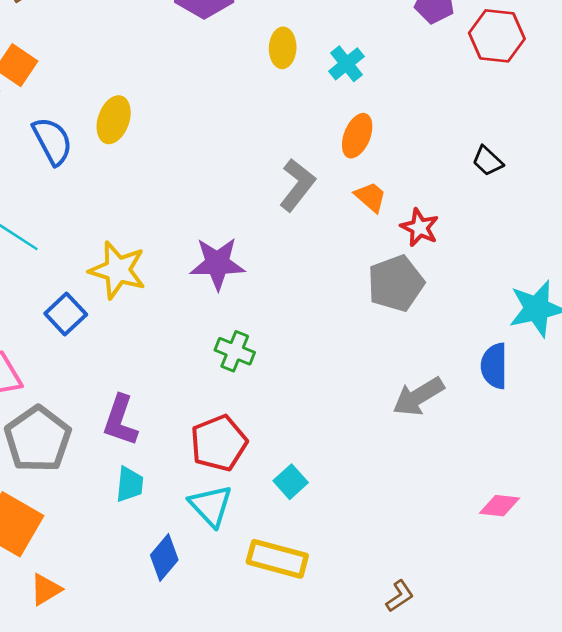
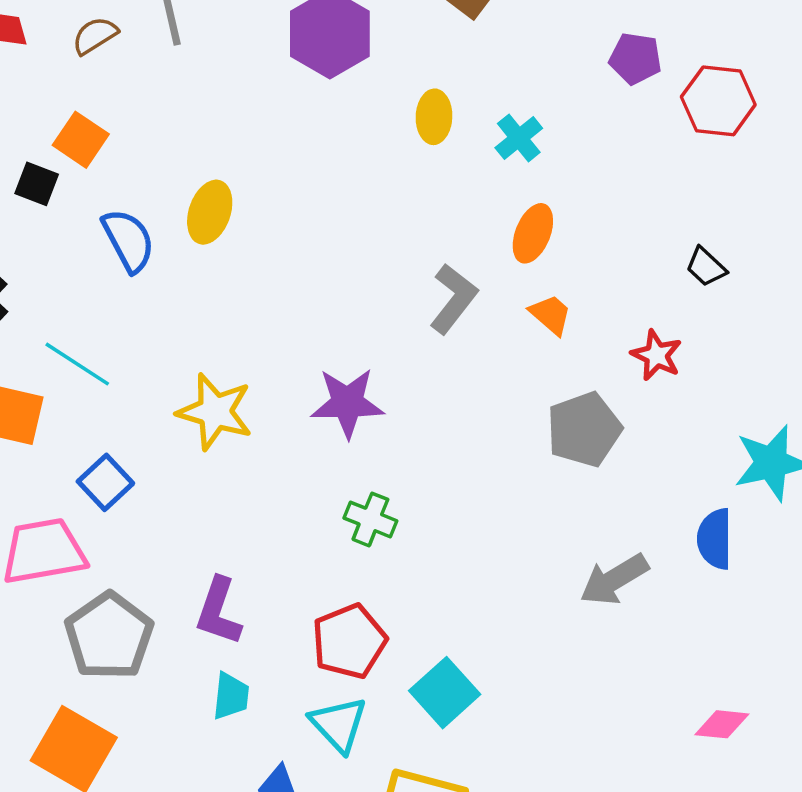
red star: (420, 228) -> (657, 355), moved
blue square: (66, 314) -> (105, 482), moved
cyan square: (291, 482) -> (445, 693), size x1.5

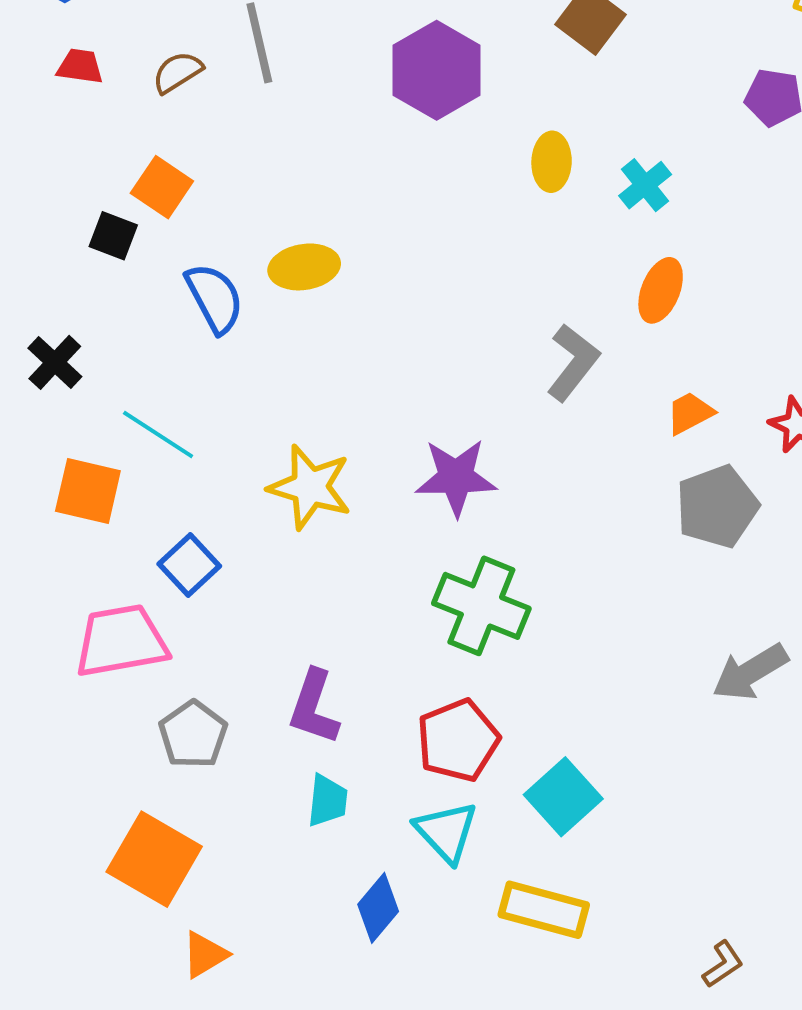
yellow ellipse: (210, 212) -> (304, 267), turned 62
orange trapezoid: (551, 315) -> (690, 413), moved, turned -69
green cross: (370, 519) -> (481, 606), size x1.6
gray pentagon: (109, 636) -> (193, 734), size x0.7

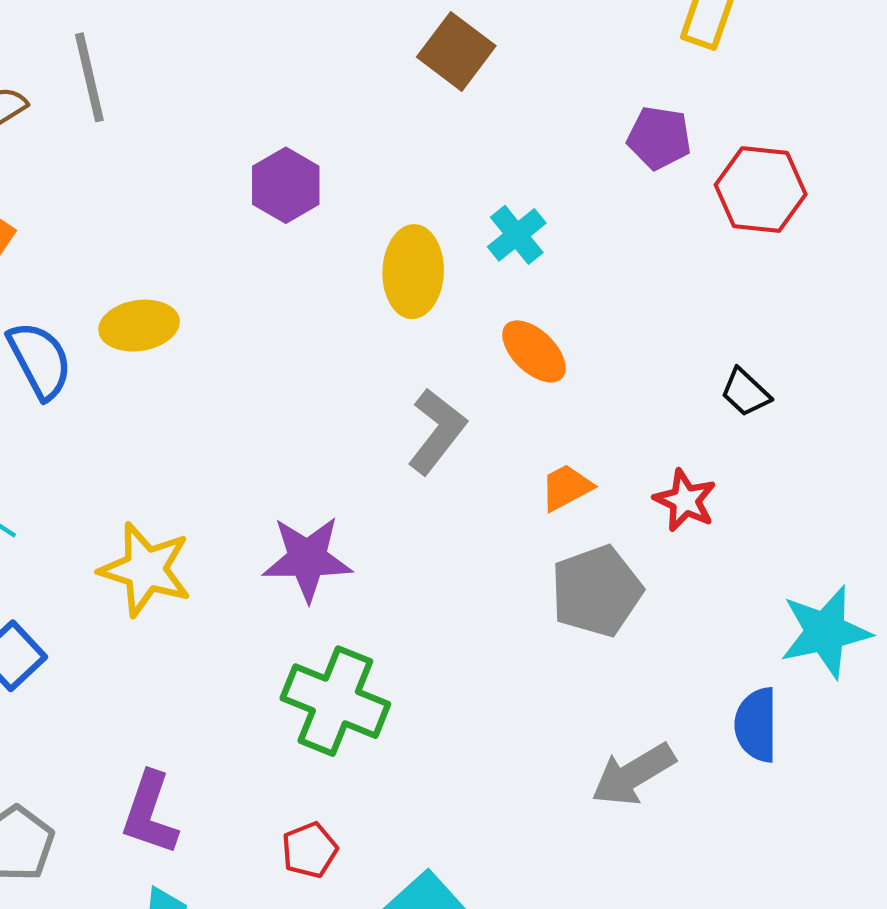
purple hexagon: (437, 70) -> (286, 185), moved, size x0.7
yellow ellipse: (552, 162) -> (413, 272), moved, size x1.4
orange ellipse: (661, 290) -> (534, 351), turned -68
red pentagon: (458, 740) -> (310, 850), size x0.6

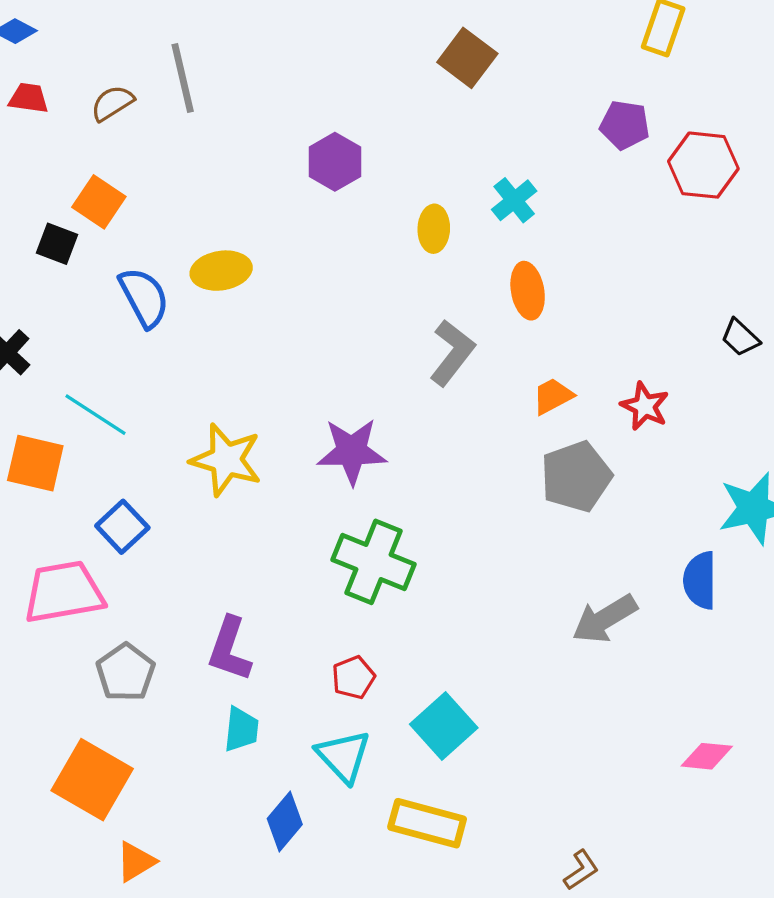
yellow ellipse: (413, 272) -> (434, 229), size x0.7
orange ellipse: (534, 351) -> (528, 291), turned 36
black trapezoid: (745, 392) -> (740, 338), moved

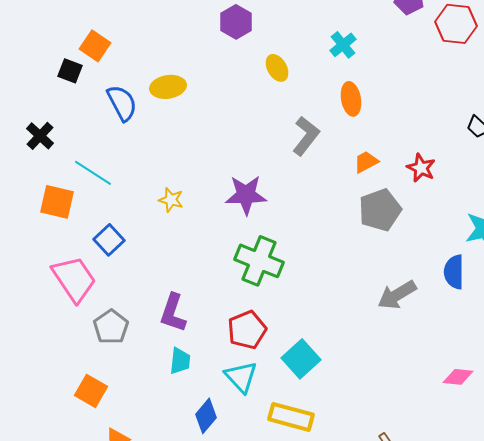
yellow ellipse: (434, 229) -> (277, 68), moved, turned -32
yellow star: (226, 460) -> (171, 200), size x0.6
pink trapezoid: (64, 592) -> (74, 279), turned 66
red pentagon: (353, 677) -> (247, 330), size x1.5
orange square: (92, 780) -> (91, 391), size x0.7

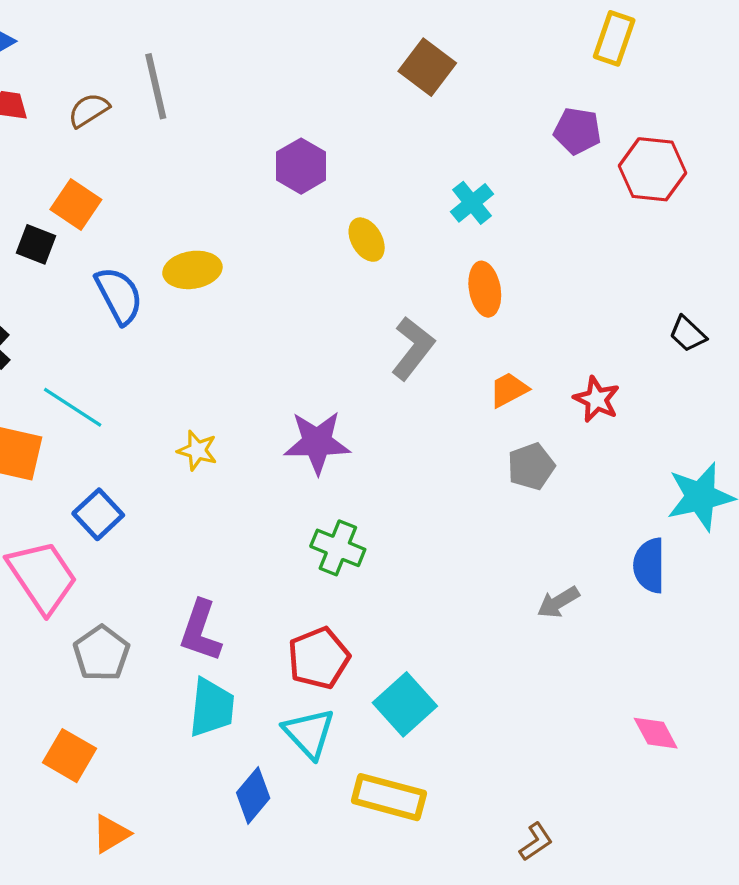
gray pentagon: (380, 210) -> (531, 466), size x0.7
green cross: (259, 261) -> (338, 548), size x0.7
gray arrow: (397, 295) -> (558, 602), size x0.7
cyan trapezoid: (180, 361) -> (212, 708), size x1.4
pink diamond: (458, 377) -> (656, 733), turned 56

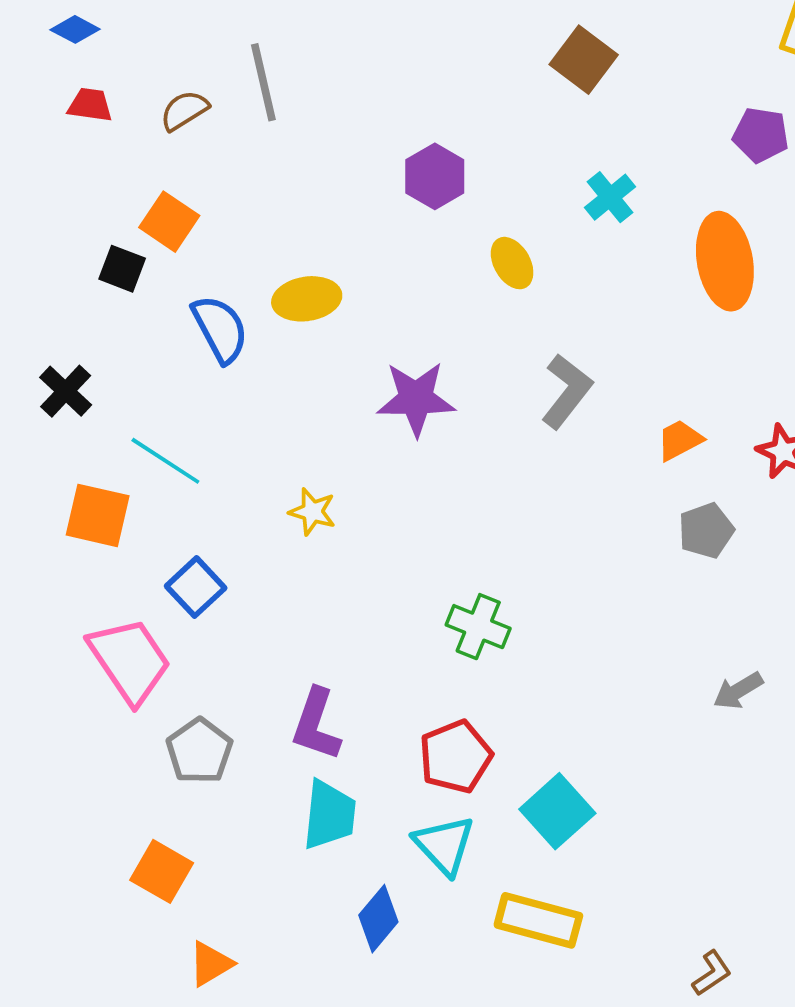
cyan cross: (472, 203) -> (610, 197), moved
orange ellipse: (485, 289) -> (725, 261), moved, size x1.5
purple star: (317, 442) -> (416, 399), moved

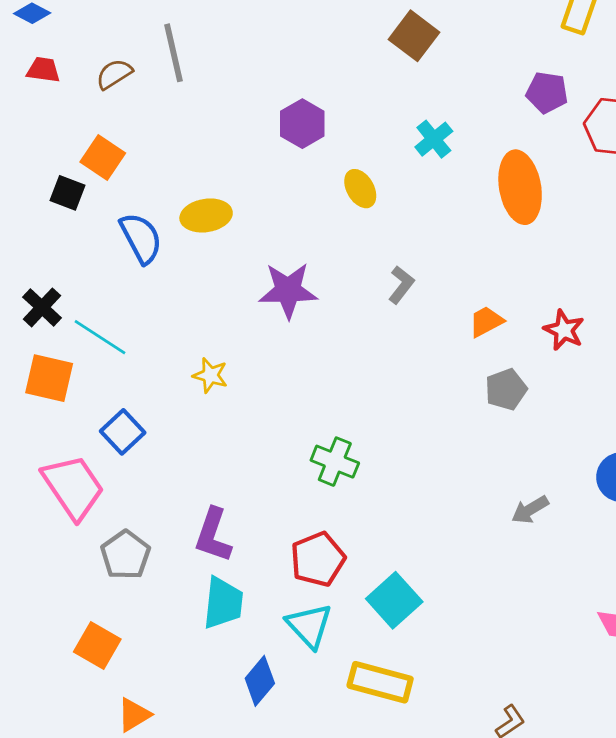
black cross: (66, 391) -> (42, 307), moved
gray L-shape: (567, 391) -> (401, 285), size x0.7

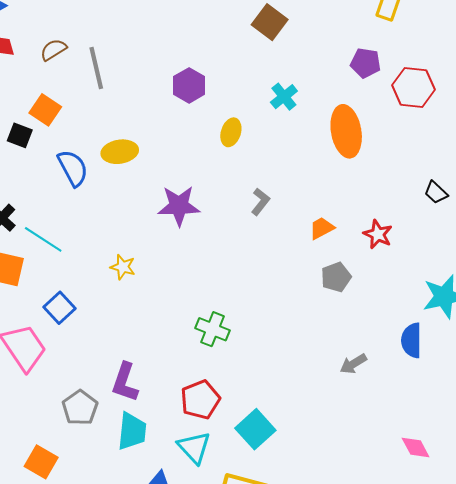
gray line: (174, 53) -> (96, 68), moved
yellow ellipse: (360, 189) -> (231, 132), turned 48
gray pentagon: (125, 555) -> (80, 408), moved

